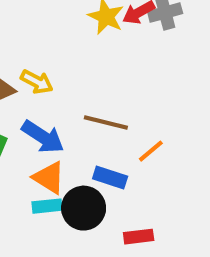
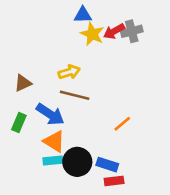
yellow arrow: (37, 82) -> (69, 72), moved, turned -45
brown line: (106, 123) -> (75, 95), moved
blue rectangle: (110, 178) -> (107, 165), moved

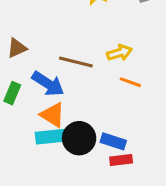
yellow arrow: (69, 72) -> (119, 53), moved
orange line: (122, 124) -> (130, 82), moved, turned 60
cyan rectangle: (53, 160) -> (51, 137), size x1.4

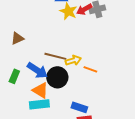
brown triangle: (17, 48) -> (17, 38), moved
yellow arrow: (119, 53) -> (73, 60), moved
black circle: (79, 138) -> (57, 77), moved

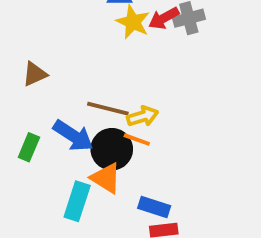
orange line: (90, 69) -> (137, 140), moved
orange triangle: (40, 90) -> (106, 178), moved
cyan rectangle: (39, 104) -> (77, 201), turned -66

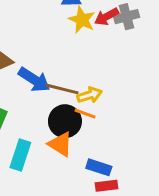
blue arrow: (73, 136) -> (34, 80), moved
cyan rectangle: (77, 201) -> (20, 155), moved

